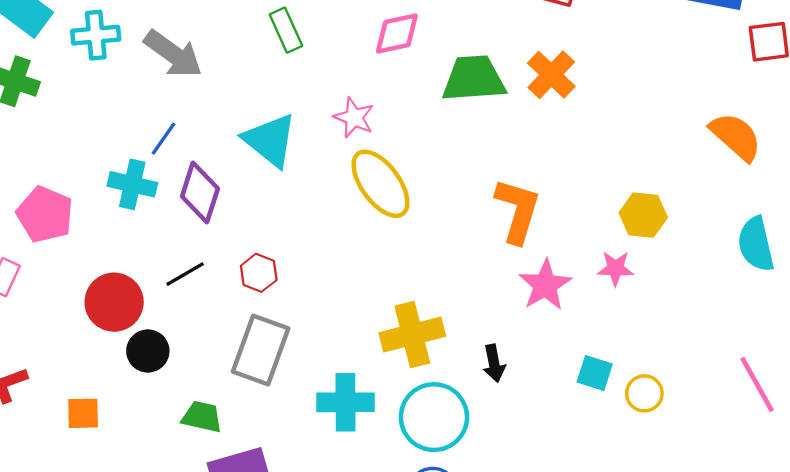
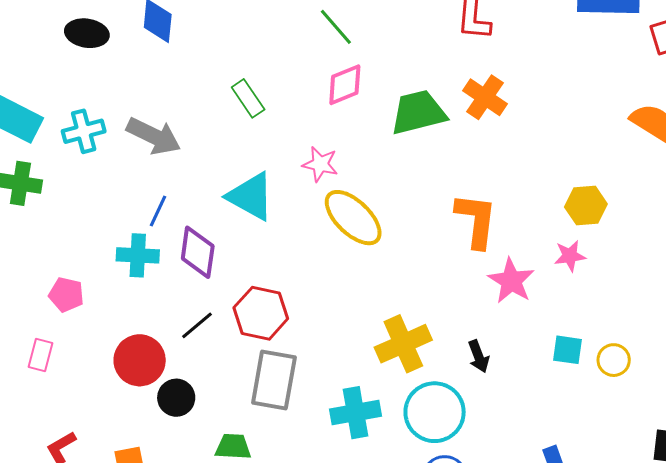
pink pentagon: (45, 214) -> (66, 295), size x0.7
red hexagon: (259, 273) -> (261, 313), size x1.6

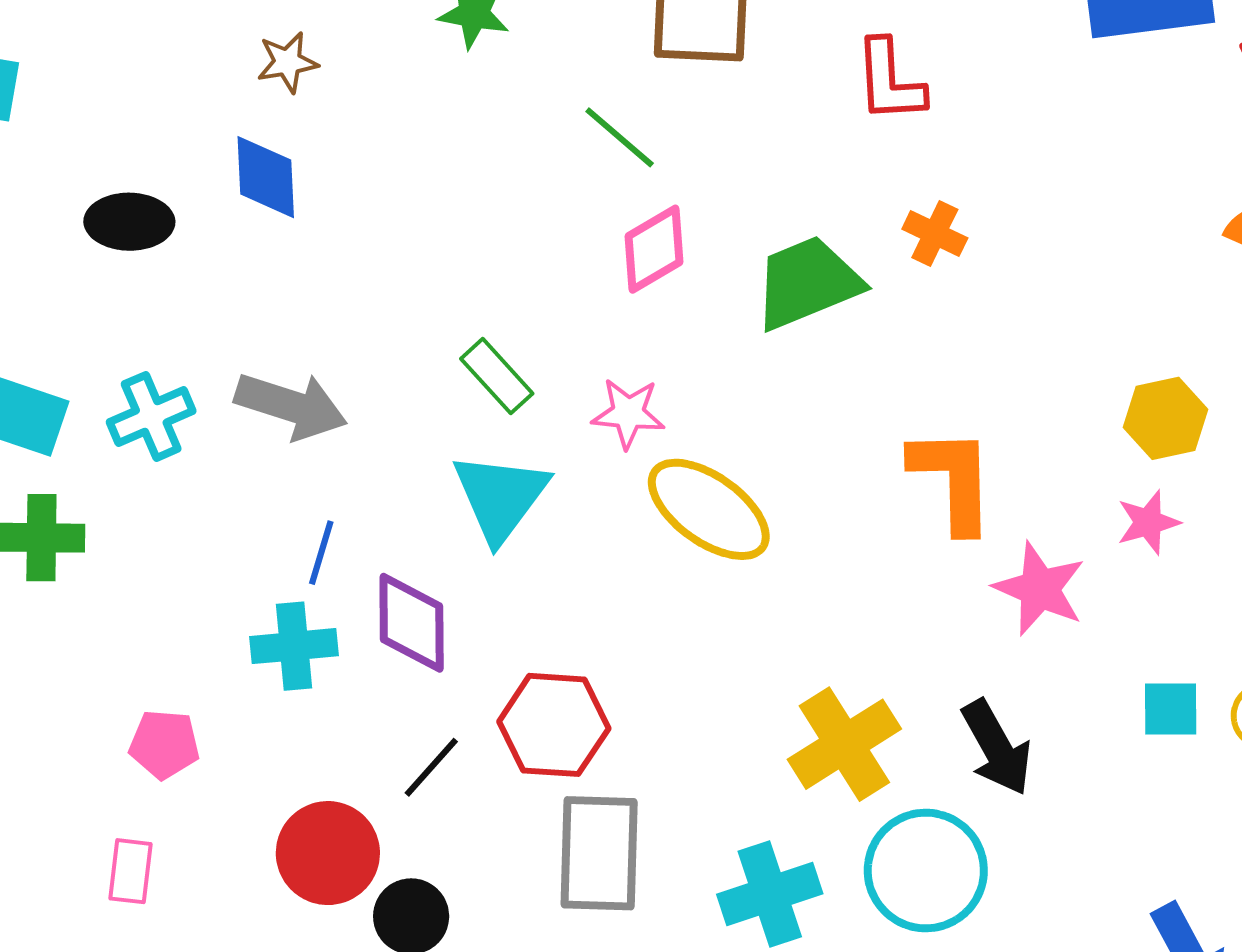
orange cross: (485, 97) -> (935, 234), size x0.7
green rectangle: (248, 98) -> (497, 376), moved
cyan triangle: (251, 196) -> (500, 497), turned 46
black arrow: (479, 356) -> (997, 748), size x1.5

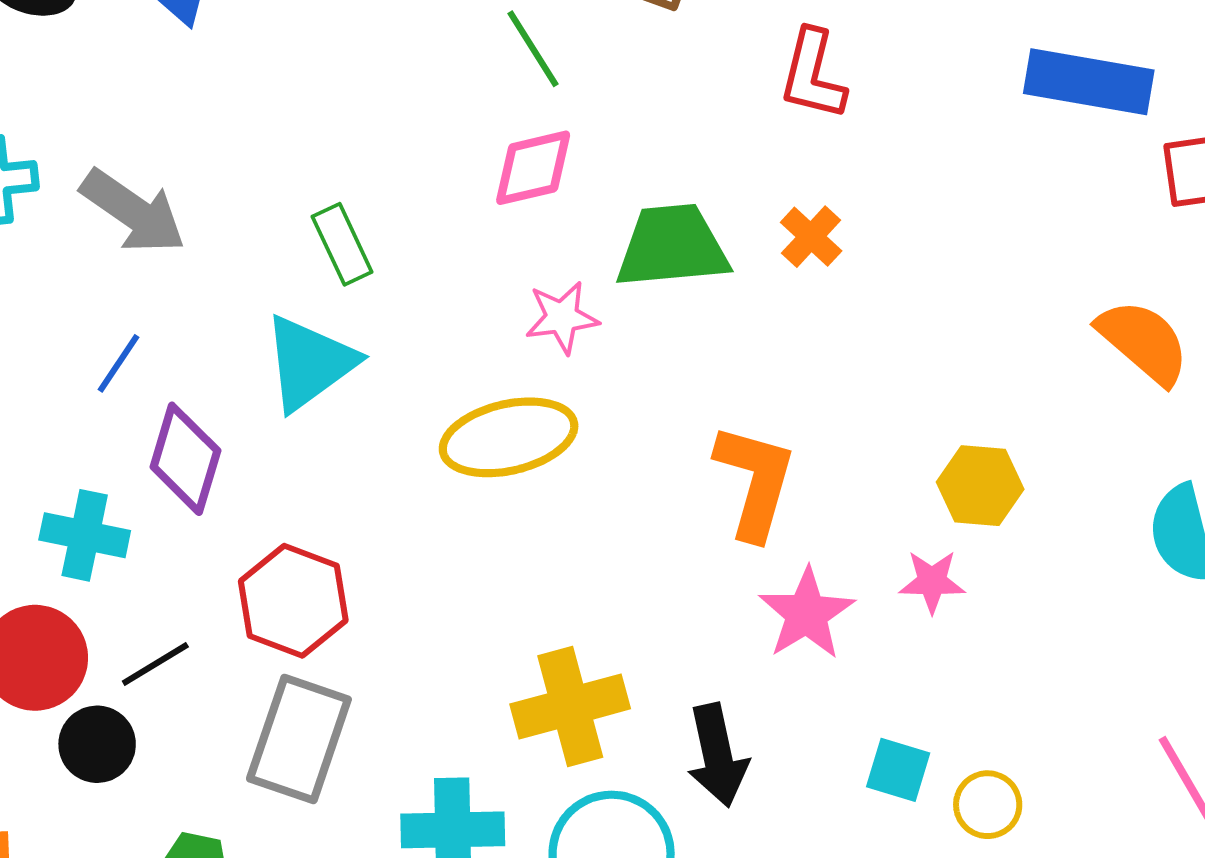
pink star: (628, 413) -> (562, 317), moved, turned -30
yellow ellipse: (709, 509) -> (509, 437), turned -66
cyan cross: (294, 646) -> (85, 535), moved
black line: (431, 767) -> (155, 664), moved

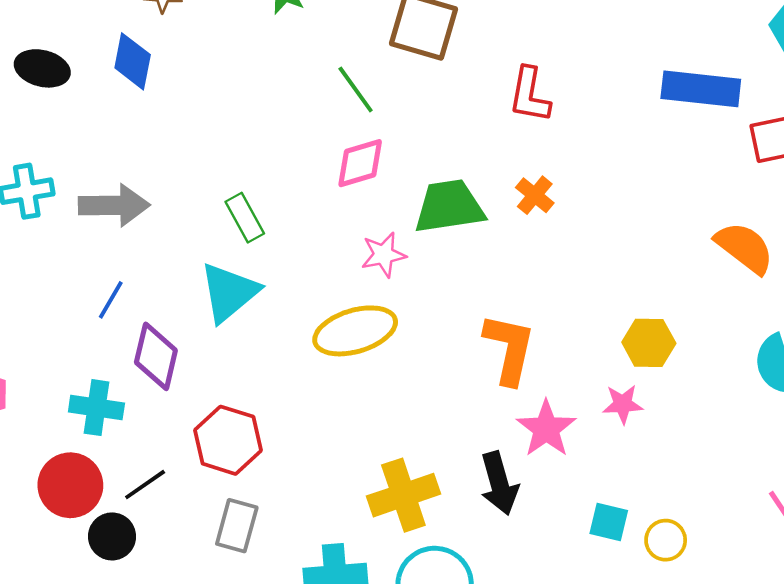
gray arrow: (133, 212) -> (114, 205), turned -32
gray rectangle: (299, 739) -> (237, 526), size x0.7
black arrow: (717, 755) -> (499, 483), moved

